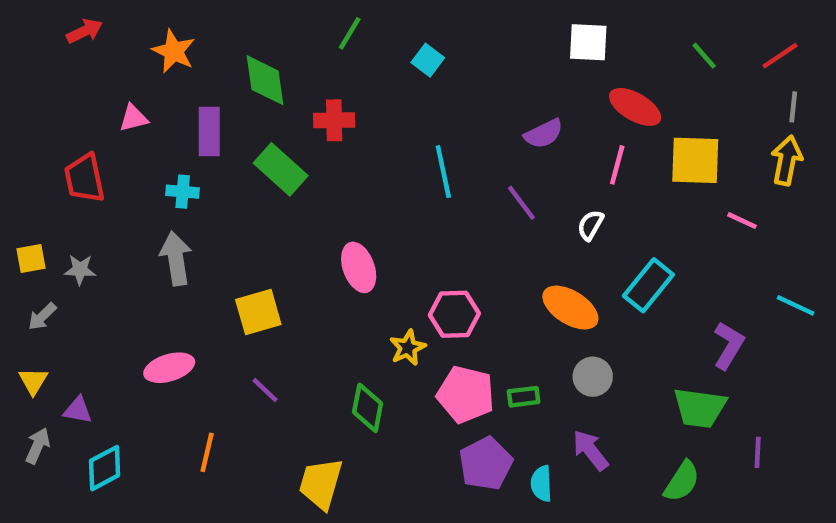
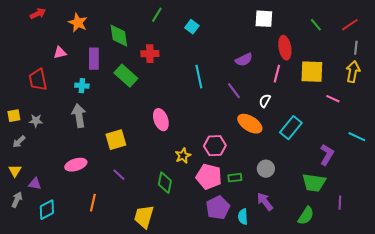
red ellipse: (635, 107) -> (285, 48), turned 50
orange ellipse: (570, 308) -> (250, 124), moved
pink hexagon: (454, 314) -> (215, 146), moved

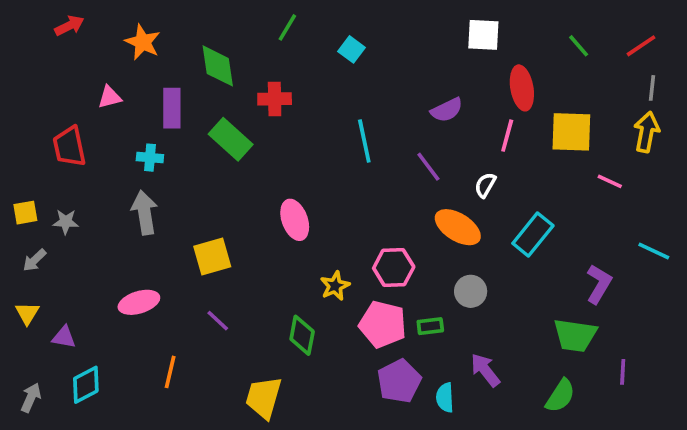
gray circle: (266, 169) -> (471, 291), moved
gray arrow: (17, 200) -> (31, 398), moved

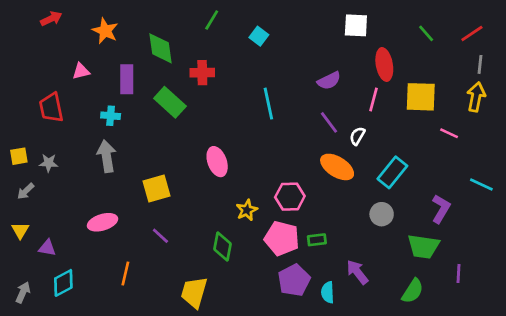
purple line: (428, 167) -> (329, 122), moved
gray circle: (471, 291) -> (382, 214), moved

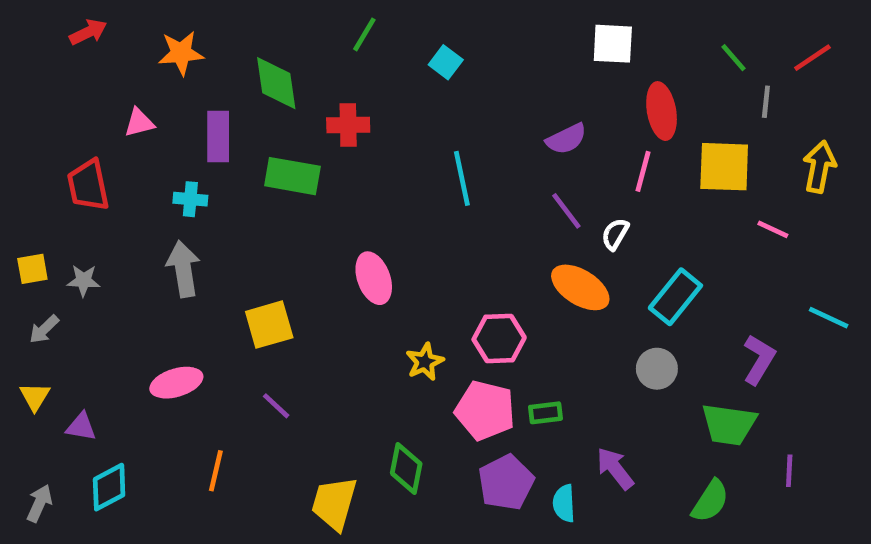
orange star: (105, 31) -> (181, 53), turned -30
gray line: (480, 64) -> (766, 102), moved
green rectangle: (170, 102) -> (292, 176), turned -32
green diamond: (222, 247) -> (406, 468), moved

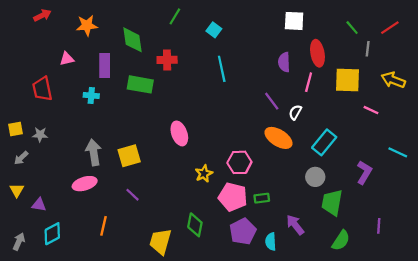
purple semicircle: (566, 139) -> (284, 62), moved, turned 114
yellow arrow: (819, 167) -> (393, 80), turned -80
cyan line: (462, 178) -> (222, 69), moved
gray arrow: (183, 269) -> (94, 152), moved
green trapezoid: (729, 424) -> (332, 203), moved, turned 92

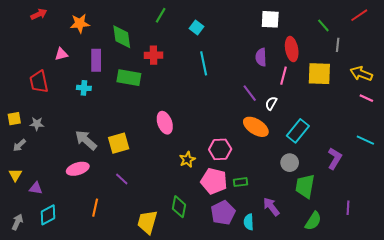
red line: (390, 28) -> (359, 15), moved
pink line: (371, 110) -> (366, 98), moved
gray arrow: (94, 152) -> (86, 140), turned -40

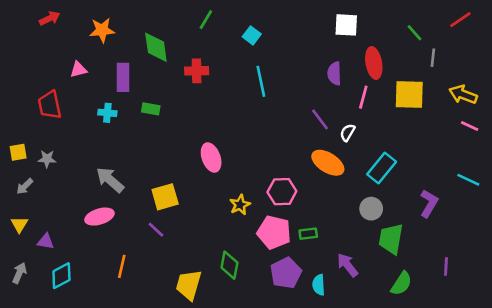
green rectangle: (129, 78) -> (151, 109), moved, size x0.6
yellow square: (119, 143) -> (165, 197), moved
gray arrow: (17, 222) -> (19, 273), moved

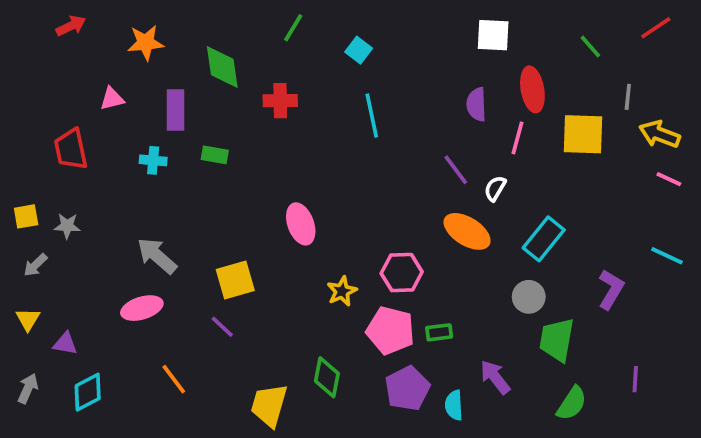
gray line: (433, 58) -> (628, 97), moved
orange line: (122, 266) -> (174, 379), turned -50

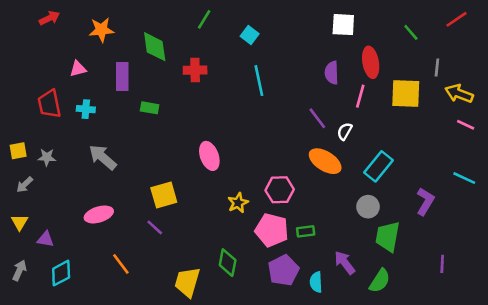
cyan cross: (153, 160) -> (86, 109), moved
gray arrow: (157, 256) -> (103, 157), moved
green semicircle: (572, 403) -> (380, 281), moved

